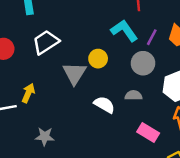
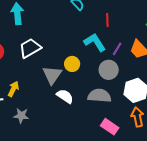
gray semicircle: (134, 95) -> (99, 96), size x1.6
white semicircle: (104, 105) -> (65, 96), moved
gray star: (45, 136) -> (21, 116), moved

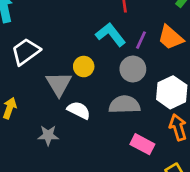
gray star: (21, 116) -> (48, 135), moved

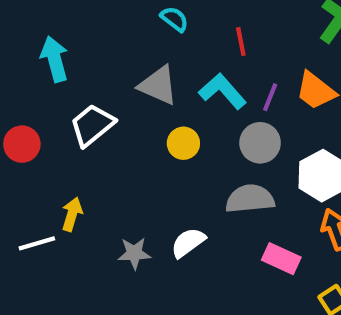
gray triangle: (59, 84) -> (158, 85), moved, turned -32
white semicircle: (79, 110) -> (188, 243), moved, turned -60

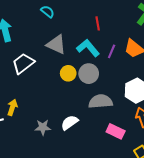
cyan semicircle: (174, 19) -> (47, 11), moved
gray circle: (260, 143) -> (89, 74), moved

